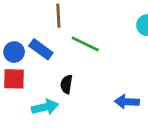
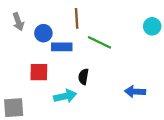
blue rectangle: (41, 49) -> (62, 47), turned -36
blue circle: (14, 52) -> (43, 33), moved

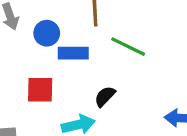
black semicircle: (83, 77) -> (105, 96), turned 35

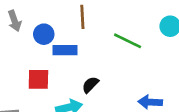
green line: (128, 47) -> (128, 41), moved

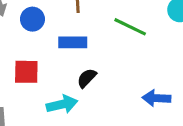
blue rectangle: (65, 50) -> (73, 42), moved

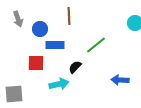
green line: (130, 27) -> (96, 45), moved, turned -65
blue rectangle: (73, 42) -> (55, 45), moved

